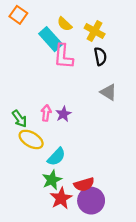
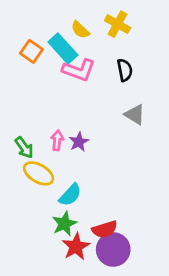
orange square: (18, 15) -> (31, 51), moved
yellow cross: (95, 31) -> (118, 24), moved
pink L-shape: (63, 56) -> (79, 70), turned -75

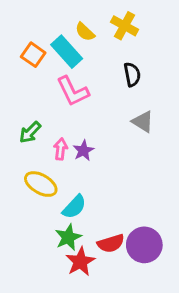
pink L-shape: (79, 70) -> (73, 91), moved, turned 44
green arrow: (24, 148) -> (30, 132), moved, turned 80
purple circle: (113, 249) -> (144, 245), moved

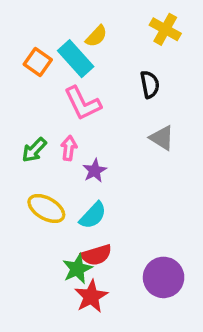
yellow cross: (125, 26) -> (165, 29), moved
yellow semicircle: (85, 32) -> (96, 36), turned -90
pink arrow: (61, 149) -> (69, 148), moved
cyan semicircle: (74, 207) -> (93, 215), moved
red semicircle: (111, 243) -> (96, 255), moved

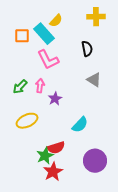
yellow cross: (165, 29) -> (96, 17), turned -30
orange square: (38, 62) -> (22, 36), turned -35
yellow ellipse: (46, 208) -> (27, 121), turned -55
cyan semicircle: (93, 215) -> (80, 125), moved

